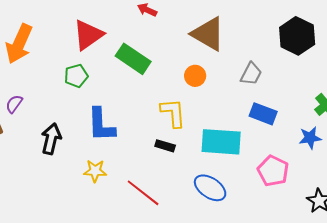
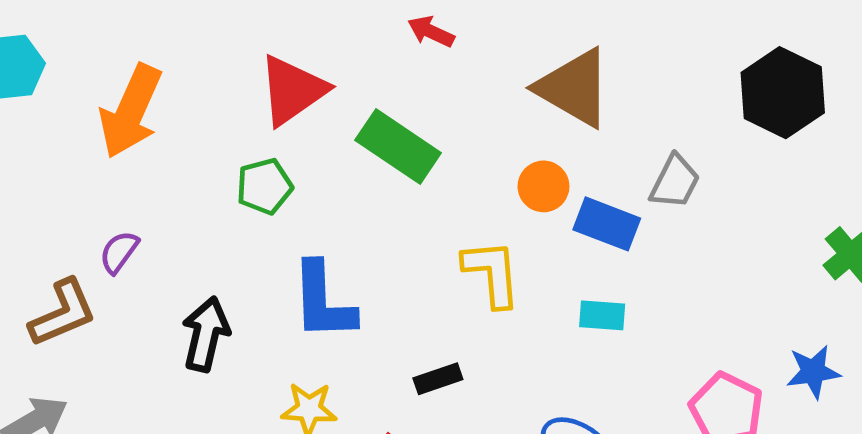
blue rectangle: (263, 114) -> (607, 224), moved
blue star: (310, 138) -> (813, 372), moved
cyan rectangle: (221, 142) -> (602, 315), moved, size x0.5
black rectangle: (165, 146) -> (438, 379), moved, turned -36

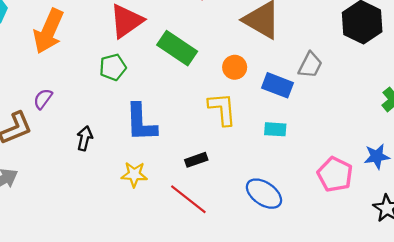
orange circle: (543, 186) -> (235, 67), moved
black arrow: (206, 334) -> (85, 138), size x0.7

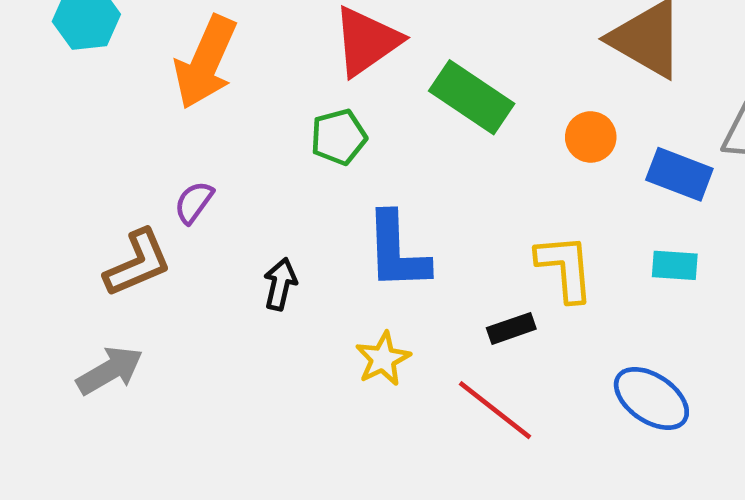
yellow L-shape: (222, 109) -> (565, 268), moved
yellow star: (134, 174) -> (383, 359), turned -30

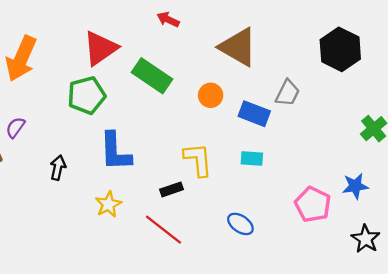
green pentagon: (339, 137) -> (87, 95), size x1.4
blue ellipse: (651, 398) -> (240, 224), size x0.7

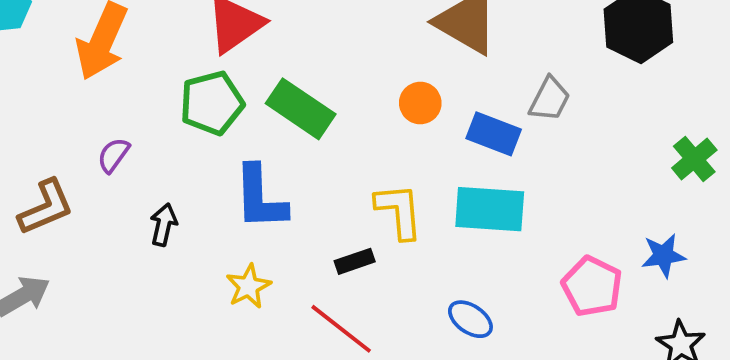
green rectangle: (152, 76) -> (301, 109), moved
purple semicircle: (15, 127) -> (113, 155), moved
cyan rectangle: (252, 158) -> (490, 209), size x1.8

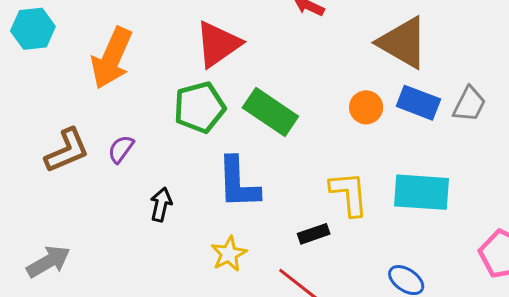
blue rectangle: (494, 134) -> (418, 103), moved
brown L-shape: (46, 207) -> (67, 151), moved

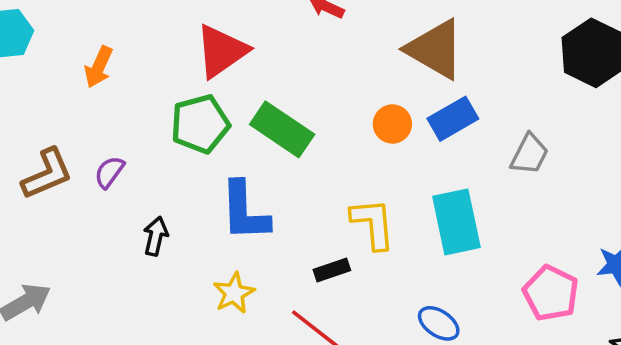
orange arrow: (112, 58) -> (99, 67), size x0.6
blue rectangle: (418, 103) -> (453, 119), turned -51
gray trapezoid: (469, 104) -> (529, 154), moved
cyan rectangle: (422, 192) -> (456, 222), turned 74

